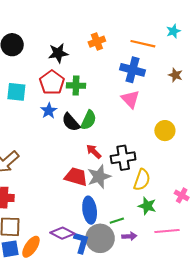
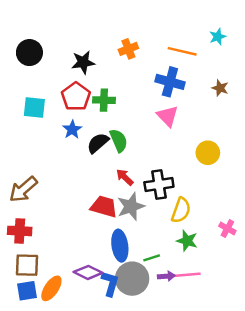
green semicircle: (89, 120) -> (119, 141), turned -48
black semicircle: (71, 122) -> (98, 143), turned 90
pink line: (167, 231) -> (186, 275), moved

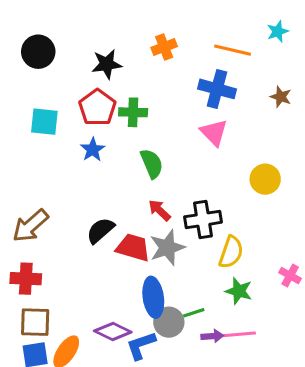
black semicircle: (98, 143) -> (100, 230), moved
gray circle: (132, 279) -> (169, 322), moved, size x0.7
blue L-shape: (110, 283) -> (141, 345), turned -125

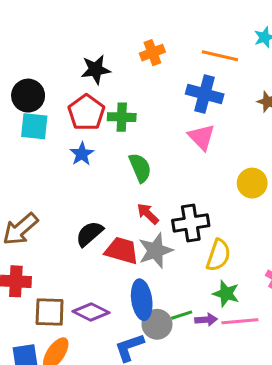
black circle: (38, 52) -> (28, 96), moved
brown square: (35, 322) -> (50, 312), moved
purple diamond: (113, 331) -> (91, 312), moved
pink line: (237, 335) -> (240, 321), moved
purple arrow: (212, 336) -> (206, 320), moved

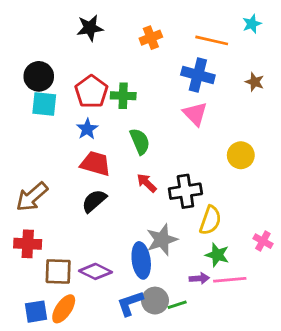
black star: (96, 69) -> (90, 28), moved
red trapezoid: (122, 251) -> (95, 164), moved
gray star: (155, 251) -> (162, 240), moved
green line: (182, 315) -> (177, 305), moved
gray circle: (157, 324) -> (155, 301), moved

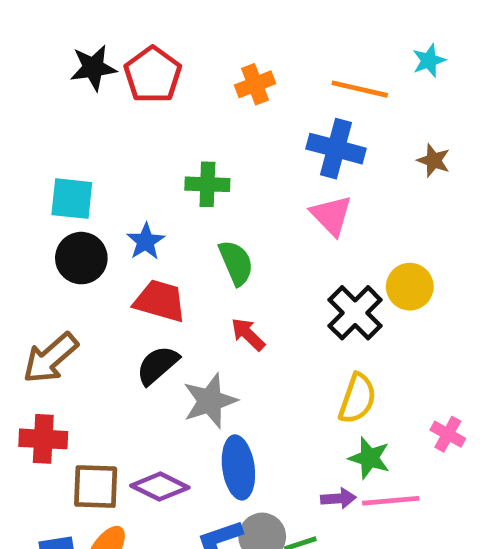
black star: (90, 28) -> (93, 68), moved
black circle: (39, 76) -> (81, 258), moved
red pentagon: (91, 92) -> (153, 75), moved
black cross: (185, 191) -> (355, 313), moved, turned -36
gray star: (162, 240) -> (210, 401), moved

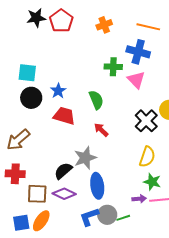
green cross: (207, 184) -> (113, 67), moved
black semicircle: (157, 365) -> (63, 171), moved

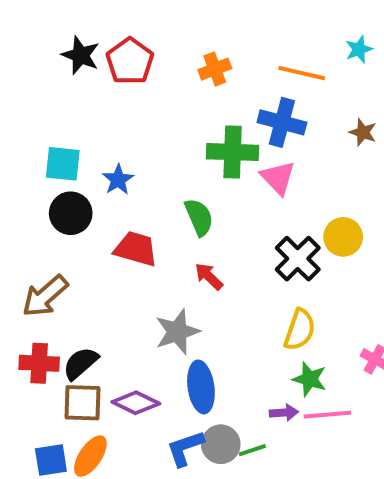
black star: (36, 18) -> (81, 55), turned 30
green cross: (113, 67) -> (233, 152), size x1.4
blue star: (58, 91) -> (118, 180), moved
black semicircle: (63, 171) -> (81, 363), moved

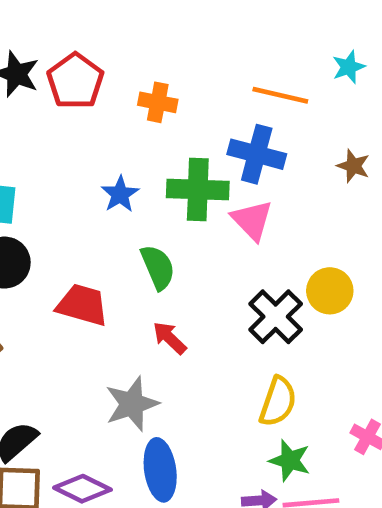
orange cross: (215, 69) -> (158, 102), moved, turned 32
blue star: (118, 180) -> (120, 194), moved

